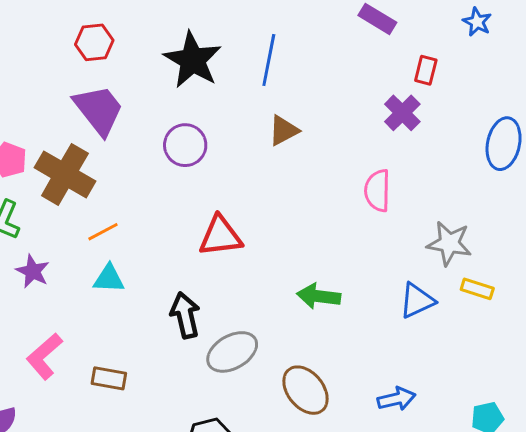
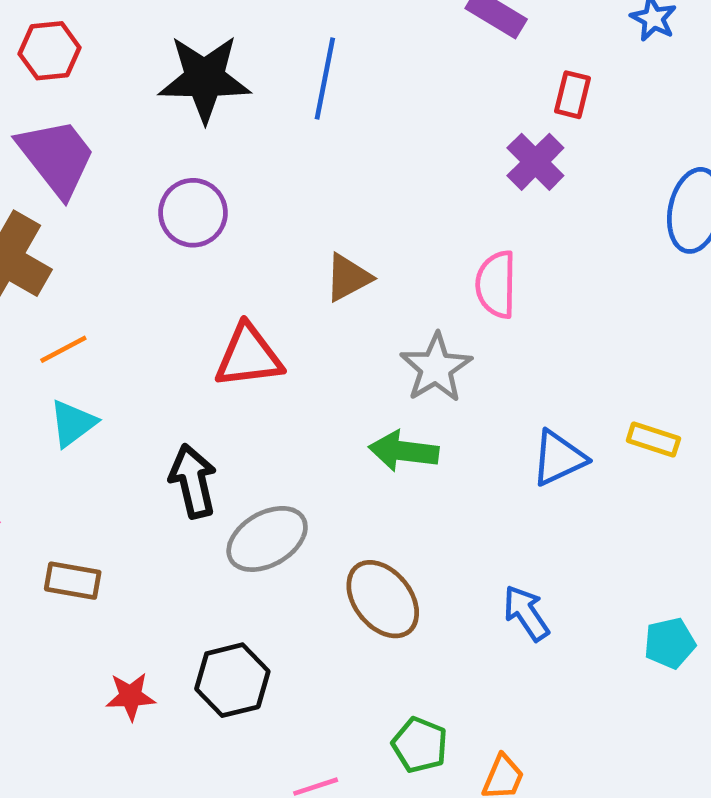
black star: (193, 60) -> (205, 79), turned -30
brown triangle: (283, 130) -> (348, 278), moved
gray star: (449, 243) -> (436, 368), moved, turned 30
cyan triangle: (109, 279) -> (73, 423), turned -40
blue arrow: (396, 399) -> (526, 613), turned -111

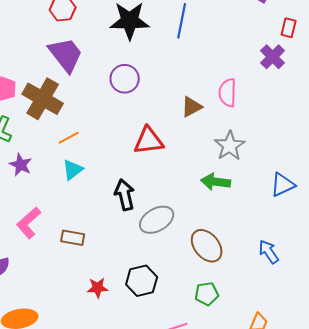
pink semicircle: (496, 284) -> (228, 93), moved
green pentagon: (420, 745) -> (207, 294), moved, turned -30

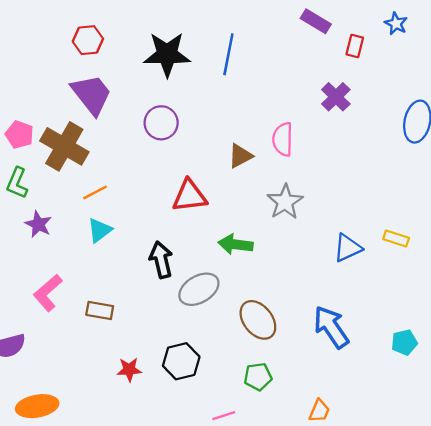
red rectangle: (289, 28) -> (355, 46), moved
green arrow: (216, 182) -> (235, 244), moved
blue arrow: (269, 252) -> (331, 327), size x1.5

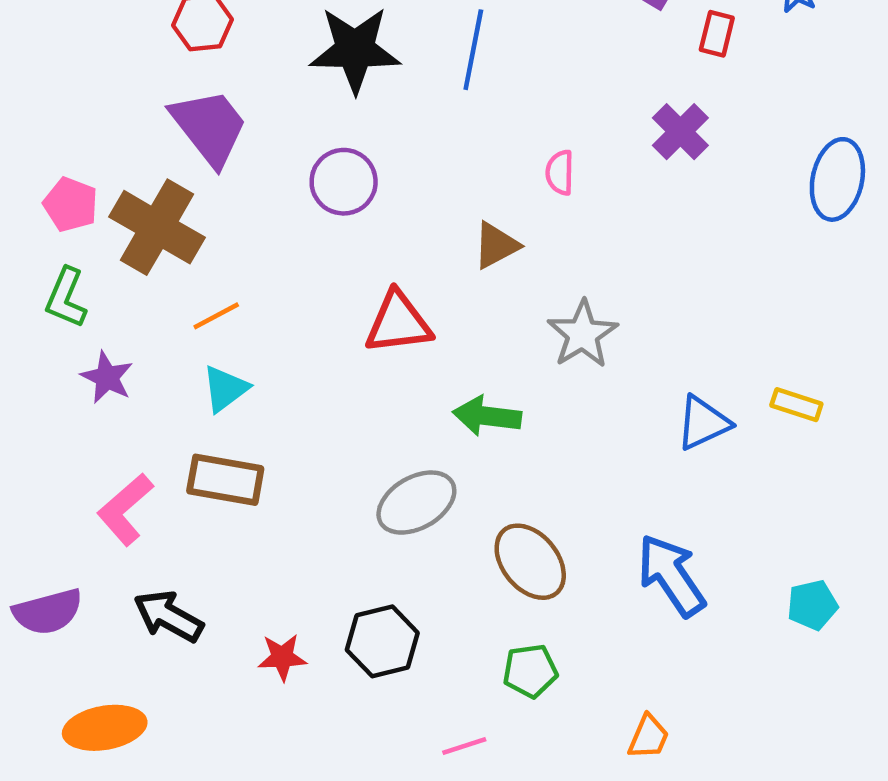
pink semicircle: (283, 139) -> (560, 173), moved, size x0.7
black arrow: (161, 260) -> (168, 616), moved, turned -48
brown rectangle: (100, 310) -> (225, 480), moved, size x1.4

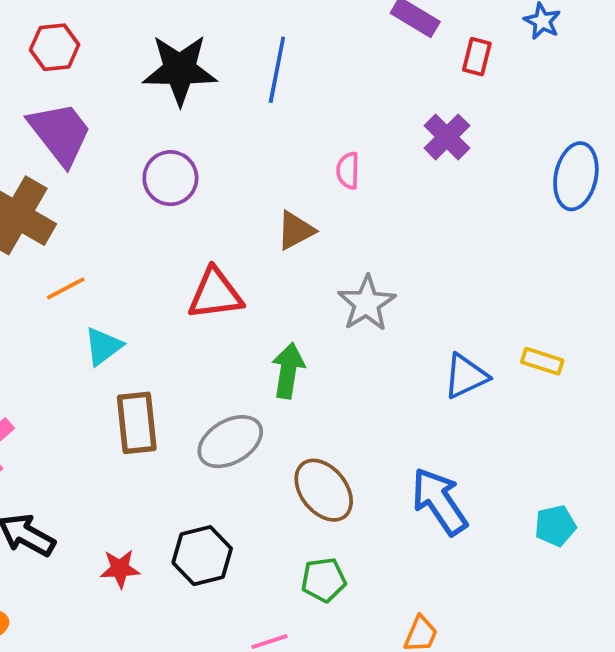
cyan triangle: (225, 389) -> (103, 346), moved
green arrow: (487, 416) -> (288, 371), turned 92
brown rectangle: (225, 480) -> (137, 423), moved, turned 74

